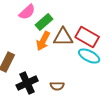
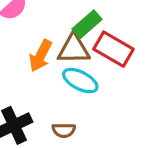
green rectangle: (44, 22) -> (87, 24), moved
cyan ellipse: (89, 56) -> (80, 81), moved

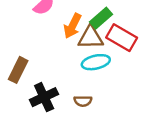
orange arrow: (41, 56) -> (73, 26), moved
cyan ellipse: (80, 81) -> (96, 62), turned -40

